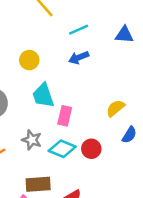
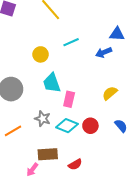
cyan line: (79, 30) -> (71, 42), moved
blue arrow: (79, 58) -> (104, 52), moved
blue semicircle: (129, 135) -> (121, 126), moved, turned -72

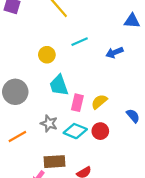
blue triangle: (117, 34) -> (132, 21), moved
yellow semicircle: (110, 93) -> (99, 102), moved
blue semicircle: (121, 126) -> (133, 116), moved

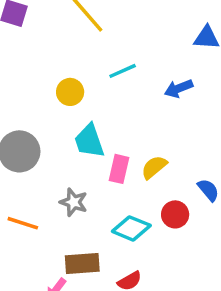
cyan diamond: (75, 131) -> (131, 228), moved
red circle: (100, 131) -> (175, 214), moved
orange line: (17, 137) -> (23, 223), turned 48

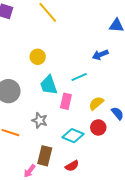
cyan line: (123, 71) -> (79, 77), moved
yellow semicircle: (154, 167) -> (96, 103), moved
brown rectangle: (82, 263) -> (45, 156), turned -72

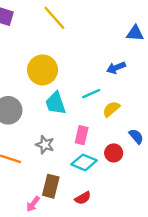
yellow circle: (38, 57) -> (43, 70), size x1.6
pink rectangle: (66, 101) -> (82, 135), moved
yellow semicircle: (96, 103) -> (111, 109), moved

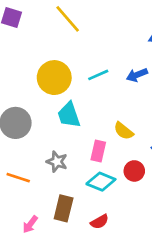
cyan line: (91, 94) -> (98, 75), moved
yellow semicircle: (111, 109) -> (124, 131), moved, turned -102
pink arrow: (33, 204) -> (30, 224), moved

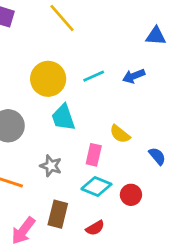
red circle: (134, 171) -> (131, 195), moved
pink arrow: (30, 224) -> (23, 231), size x1.5

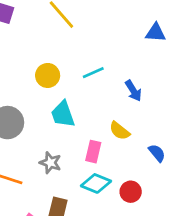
blue arrow: (134, 76) -> (133, 91), moved, turned -100
yellow circle: (48, 79) -> (48, 75), size x0.7

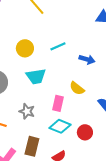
blue arrow: (133, 91) -> (87, 59), turned -42
cyan trapezoid: (63, 114) -> (36, 76), turned -80

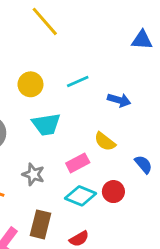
pink rectangle: (58, 103) -> (78, 163), turned 49
red circle: (85, 132) -> (113, 192), moved

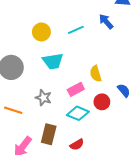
blue arrow: (119, 100) -> (106, 22), moved, turned -147
yellow semicircle: (105, 142) -> (96, 74), turned 35
red circle: (113, 192) -> (102, 102), moved

